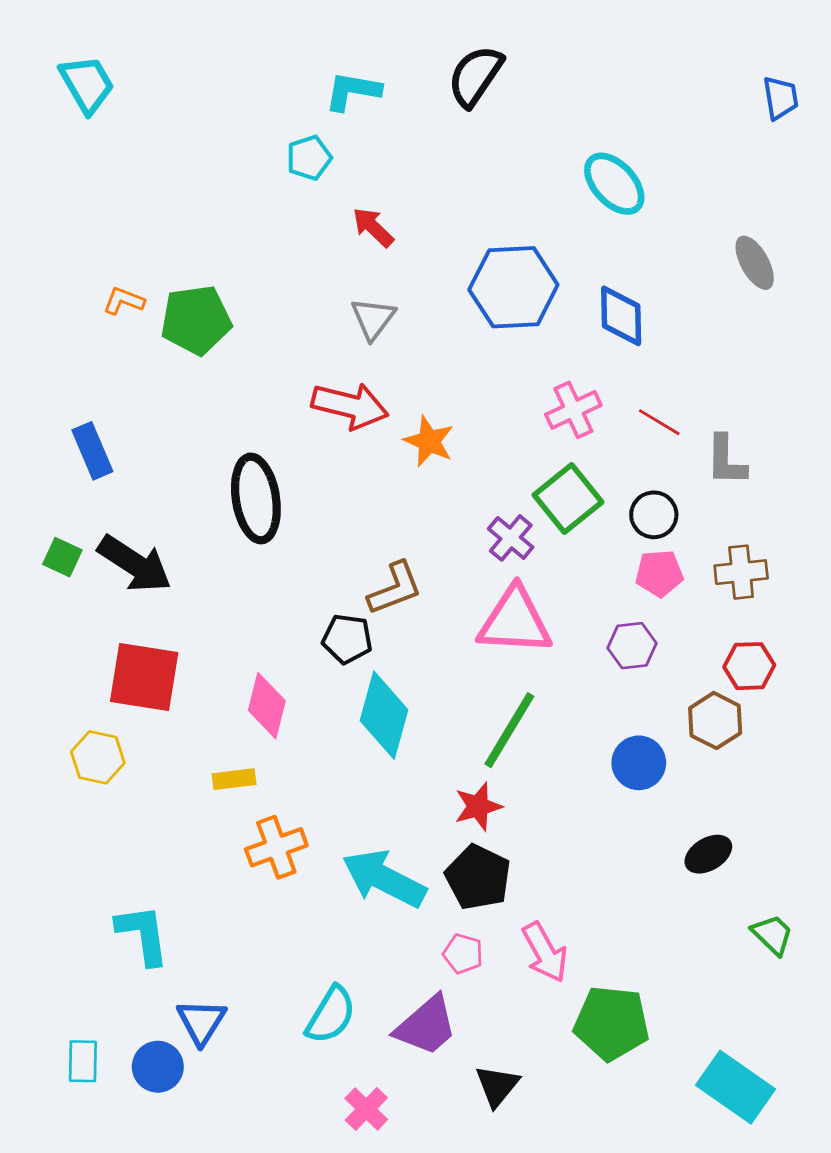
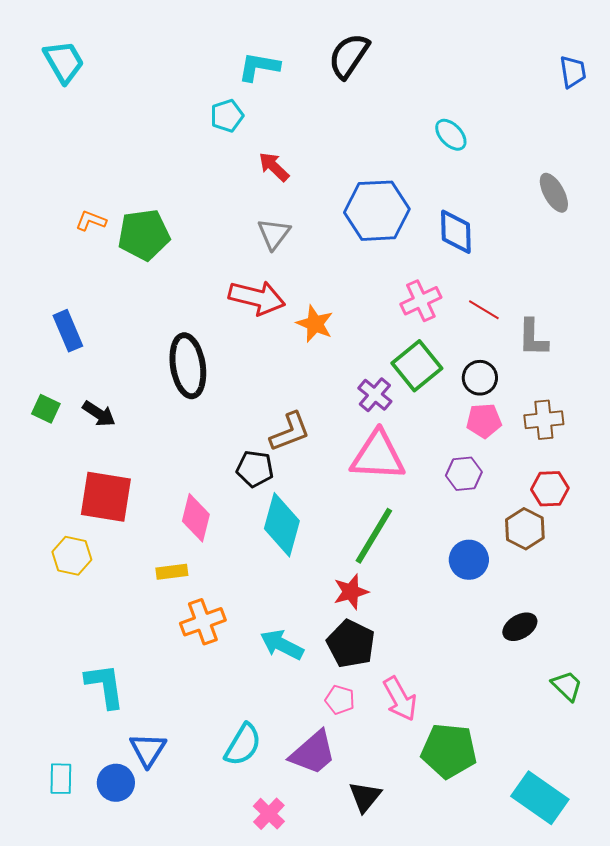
cyan ellipse: (614, 184) -> (451, 135), size x0.7
black arrow: (135, 564) -> (99, 414), size x0.6
cyan arrow: (384, 879) -> (282, 645), size x0.7

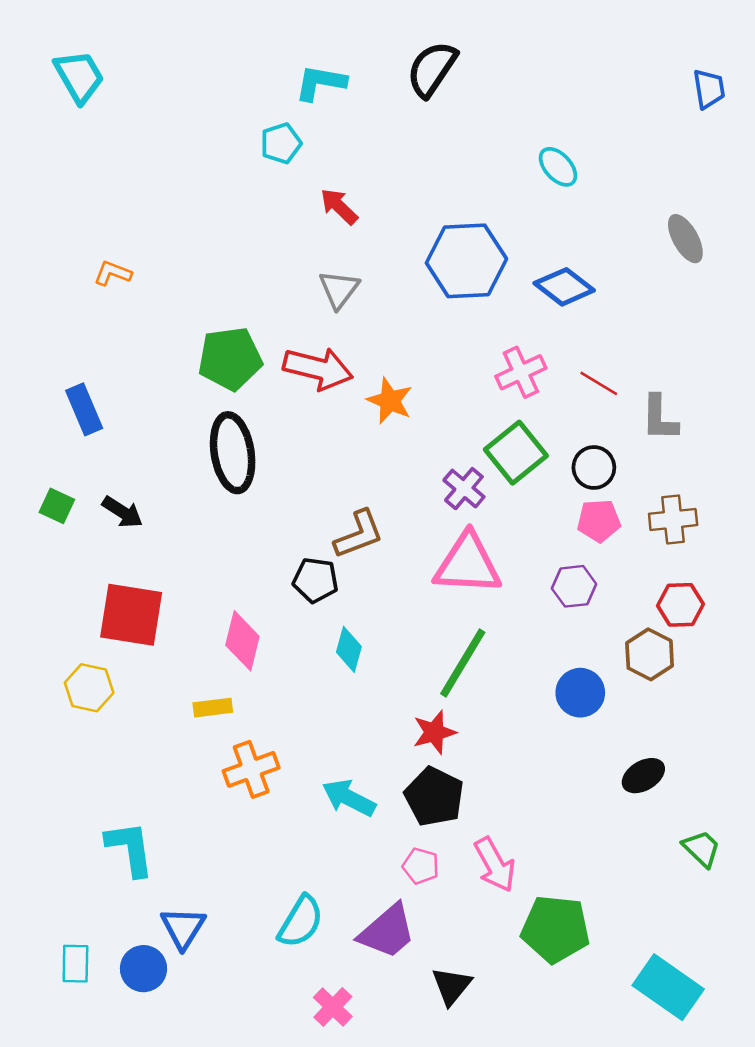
blue diamond: (456, 232) -> (564, 287), turned -51
green pentagon: (144, 235) -> (230, 359), moved
cyan diamond: (282, 525) -> (349, 649), size x0.6

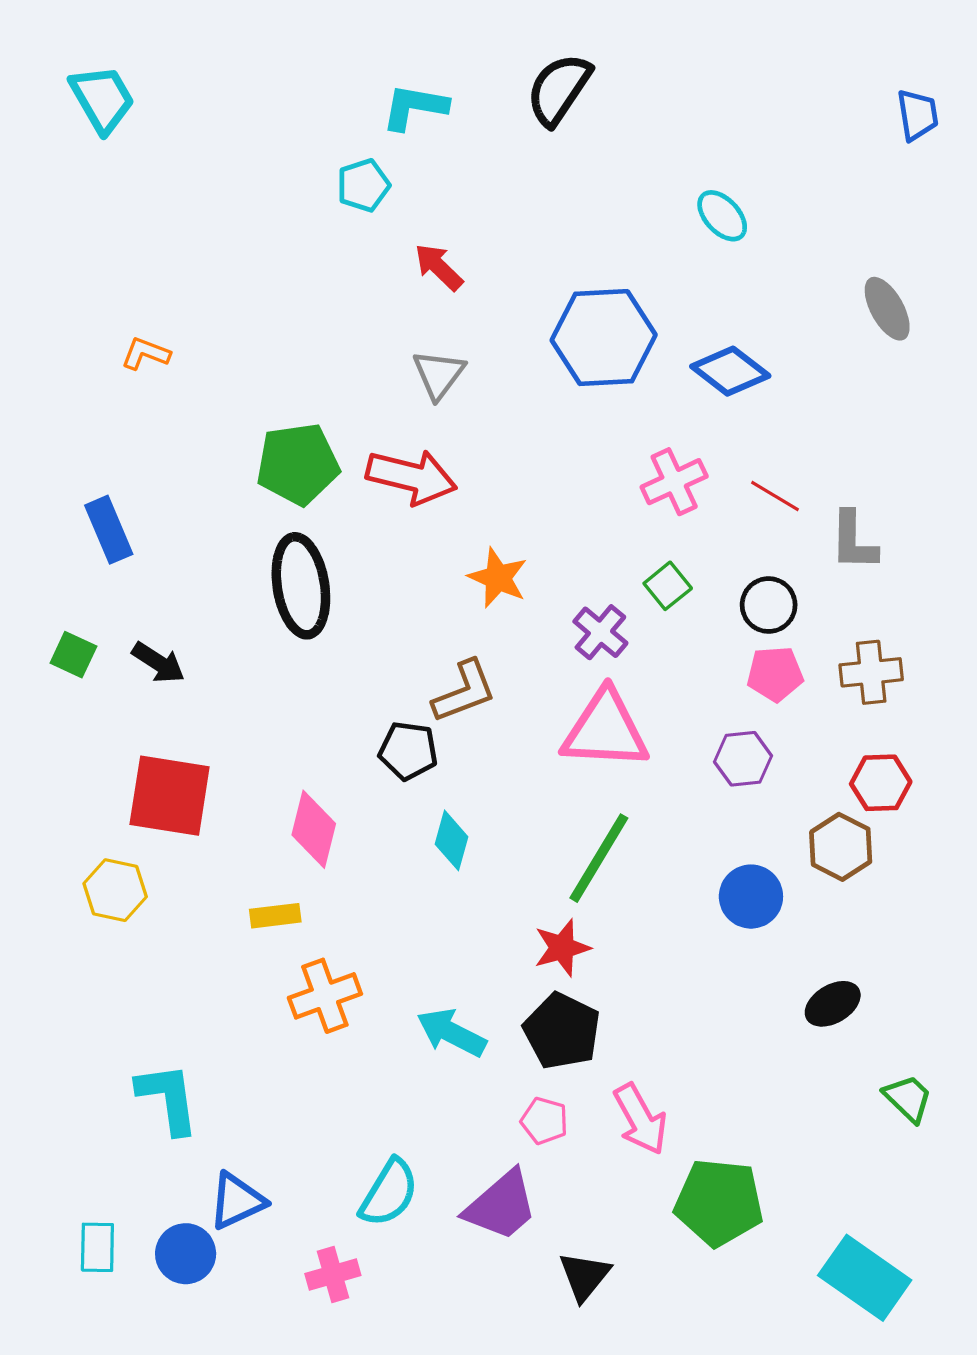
orange star: (390, 401) -> (498, 578), moved
green square: (516, 453) -> (668, 586), size x0.6
blue triangle: (183, 928) -> (237, 1201), turned 33
pink cross: (333, 1007) -> (333, 1275), moved, turned 30

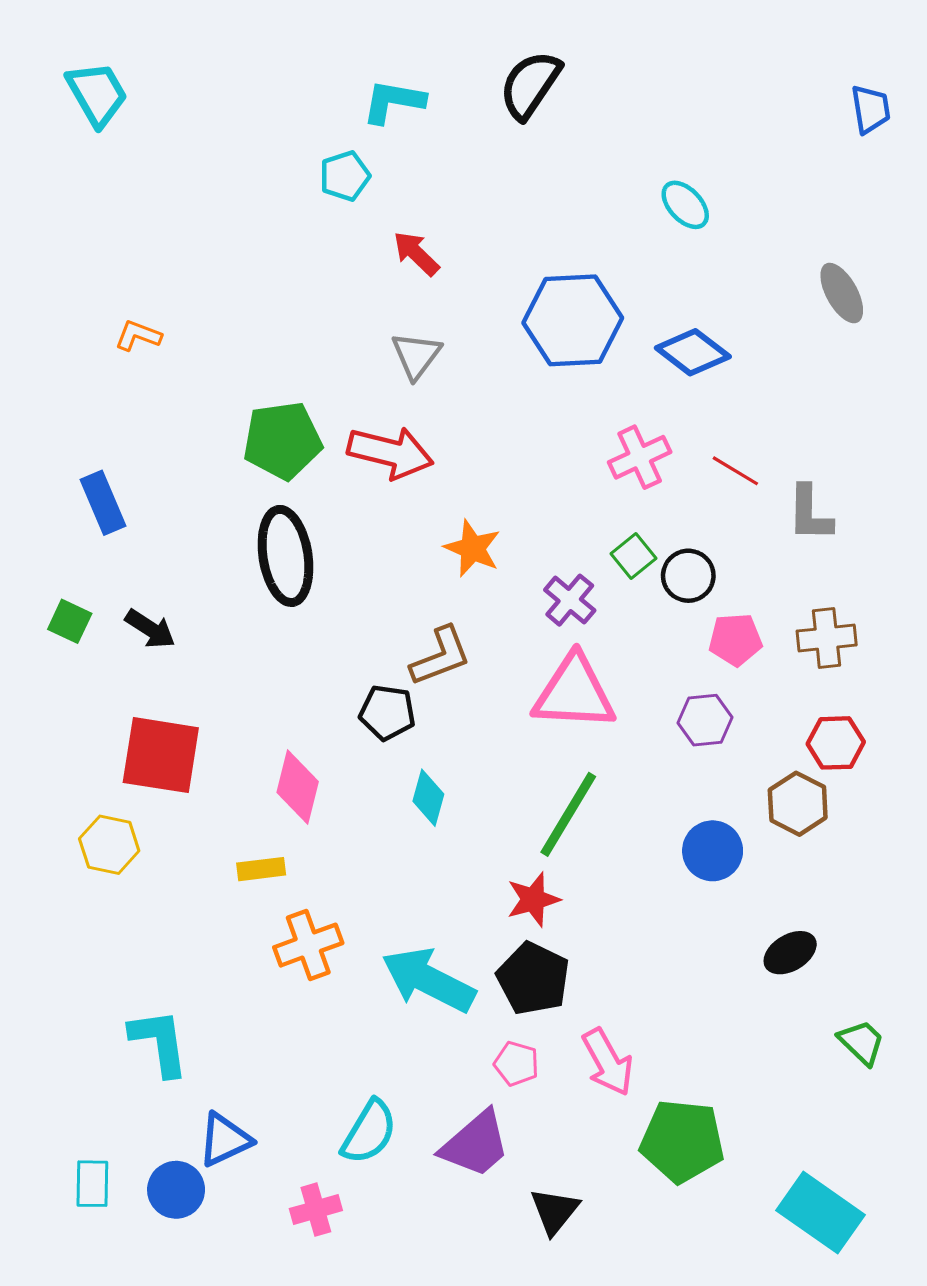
black circle: (769, 605) -> (688, 576), moved
cyan arrow: (451, 1033) -> (428, 980), size x1.4

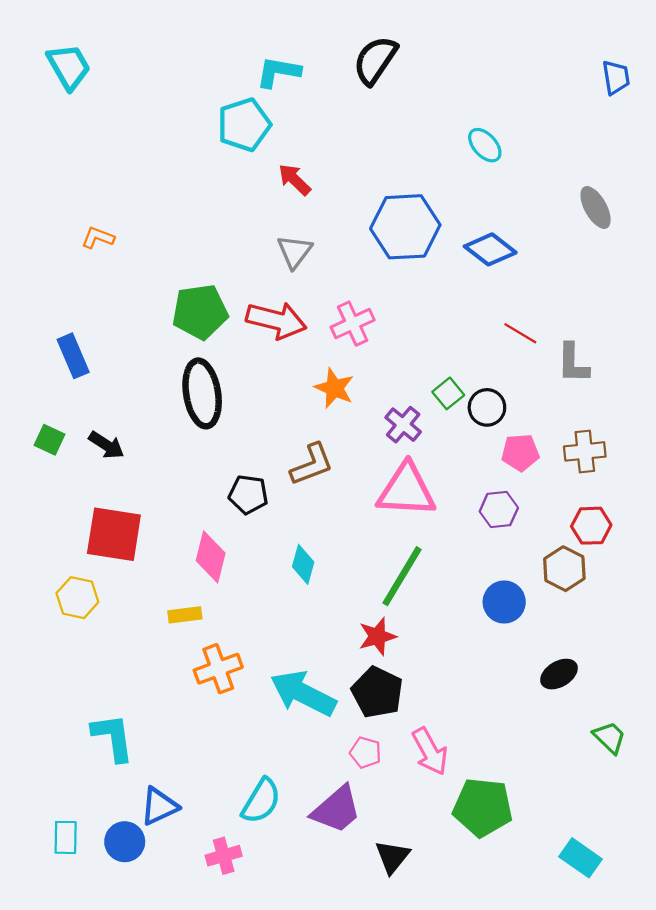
cyan pentagon: (345, 176) -> (244, 125), size x1.5
pink cross: (640, 457) -> (353, 324), moved
black pentagon: (387, 713) -> (248, 494), moved
cyan rectangle: (820, 1213) -> (580, 858), size x0.7

